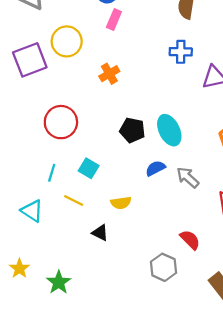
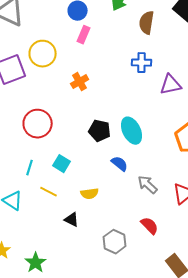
blue semicircle: (155, 168) -> (120, 164), turned 66
gray arrow: (188, 177) -> (148, 185), moved
gray hexagon: (163, 267) -> (115, 242), moved

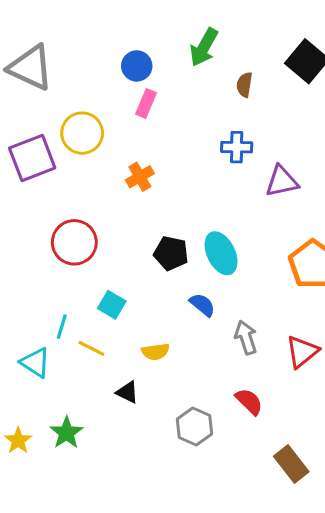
brown semicircle: (147, 23) -> (244, 85), size x0.7
cyan line: (30, 168) -> (62, 327), moved
gray arrow: (148, 185) -> (246, 338), turned 30
green star: (36, 263) -> (66, 433), moved

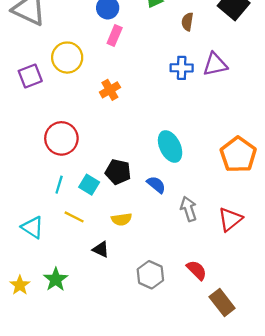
purple square: (32, 158) -> (30, 76), size x0.7
purple triangle: (282, 181) -> (215, 64), moved
black pentagon: (171, 253) -> (118, 172), moved
cyan line: (62, 327) -> (59, 185), moved
red semicircle: (249, 402) -> (197, 270), moved

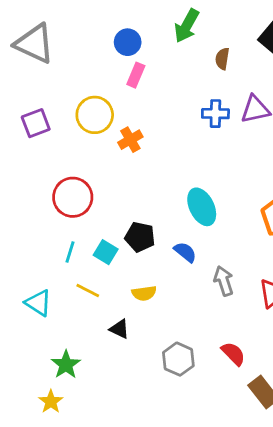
yellow circle: (67, 58) -> (95, 115), moved
yellow star: (20, 285) -> (51, 402), moved

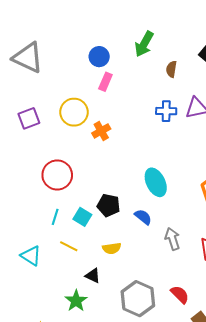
gray hexagon: (178, 359) -> (138, 299), size x1.4
green star: (66, 365) -> (76, 301), moved

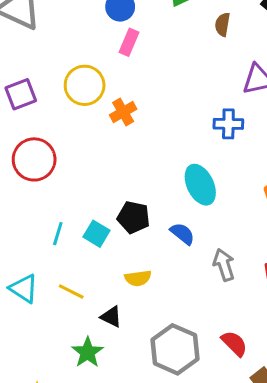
blue cross: (166, 111) -> (228, 124), moved
red circle: (57, 175) -> (34, 159), moved
yellow line: (69, 246) -> (71, 291), moved

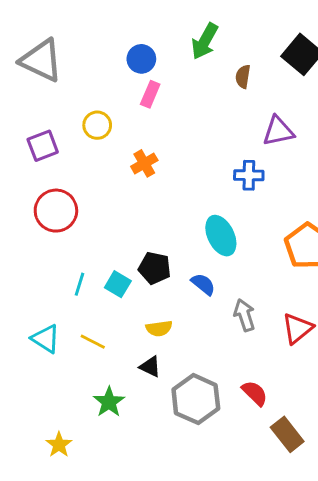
yellow circle: (85, 85) -> (97, 125), moved, size x0.7
black triangle: (111, 317) -> (150, 367), moved

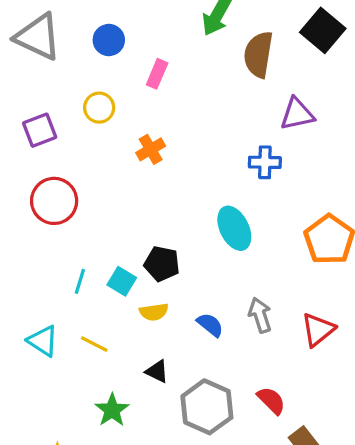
blue circle: (141, 59) -> (109, 40), moved
brown semicircle: (243, 77) -> (258, 54), size x1.8
blue semicircle: (203, 284) -> (210, 325), moved
yellow semicircle: (159, 328) -> (154, 312), moved

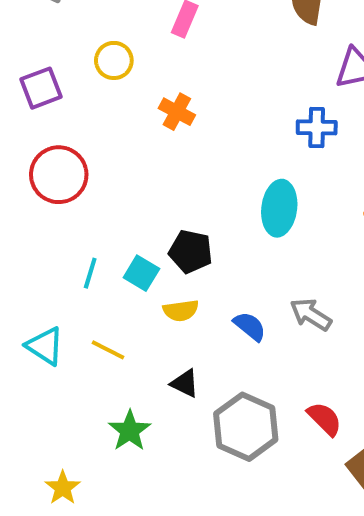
orange cross: (151, 149) -> (177, 112), turned -32
cyan ellipse: (234, 228) -> (279, 208), turned 33
gray arrow: (260, 315) -> (311, 314), turned -40

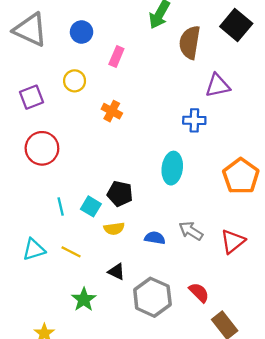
cyan line: (90, 273) -> (61, 206), turned -30
blue semicircle: (250, 326) -> (155, 238), turned -30
cyan triangle: (45, 346) -> (34, 249), turned -50

